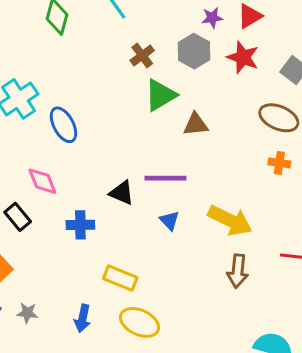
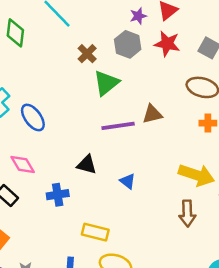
brown triangle: (196, 124) -> (152, 114), moved
purple line: (166, 178) -> (118, 126), moved
yellow arrow: (230, 220) -> (196, 175), moved

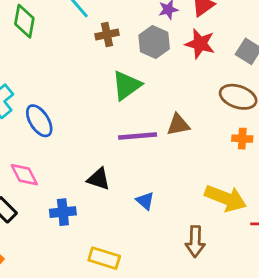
brown cross: (87, 54) -> (107, 34), moved, turned 30
brown arrow: (187, 213) -> (195, 242), moved

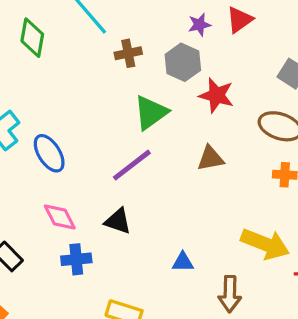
red star: (200, 44) -> (216, 95), moved
purple line: (138, 136) -> (132, 165), moved, turned -33
pink diamond: (24, 175) -> (60, 217), moved
blue triangle: (145, 201) -> (183, 262), moved, turned -42

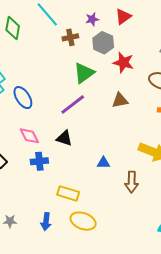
red triangle: (240, 20) -> (123, 16), moved
purple star: (199, 25) -> (92, 19), moved

